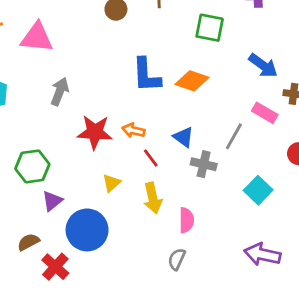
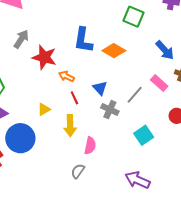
red star: (95, 132) -> (44, 57), moved

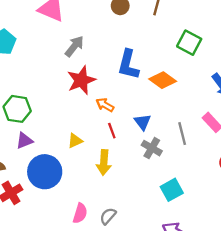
gray arrow: (21, 39) -> (74, 46), moved
red star: (44, 57) -> (81, 80), turned 30
gray line: (135, 95) -> (182, 134), turned -60
cyan square: (144, 135) -> (172, 190), moved
pink semicircle: (90, 146) -> (80, 213), moved

